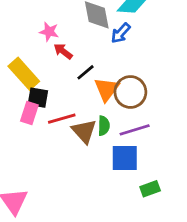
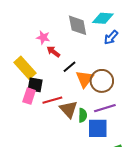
blue arrow: (121, 33) -> (111, 37), moved
green semicircle: (104, 126) -> (83, 115), moved

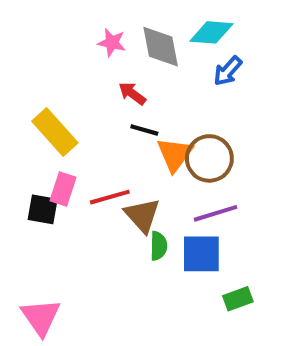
pink star: (43, 37) -> (112, 43), moved
red arrow: (53, 52) -> (132, 93), moved
black line: (70, 67) -> (144, 130), turned 56
black square: (35, 85) -> (43, 209), moved
green semicircle: (83, 115) -> (159, 246), moved

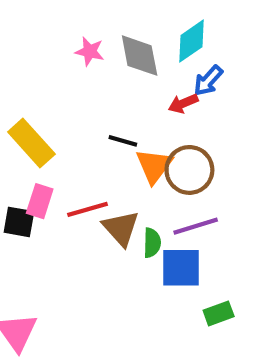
cyan diamond: (211, 32) -> (192, 41), turned -39
red arrow: (132, 93) -> (183, 103), moved, turned -60
green semicircle: (159, 246) -> (152, 243), moved

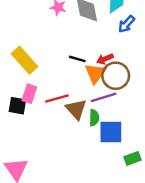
red arrow: (183, 103) -> (105, 59), moved
purple line: (196, 226) -> (104, 97), moved

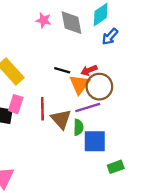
red line: (57, 98) -> (42, 109), turned -75

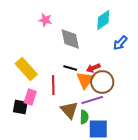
pink star: (44, 20) -> (45, 20), moved
gray diamond: (71, 23) -> (70, 39), moved
blue arrow: (110, 37) -> (120, 43), moved
red line: (42, 109) -> (53, 85), moved

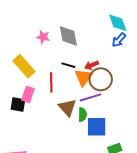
pink star: (45, 20) -> (43, 37), moved
cyan diamond: (103, 20) -> (118, 23), moved, turned -75

